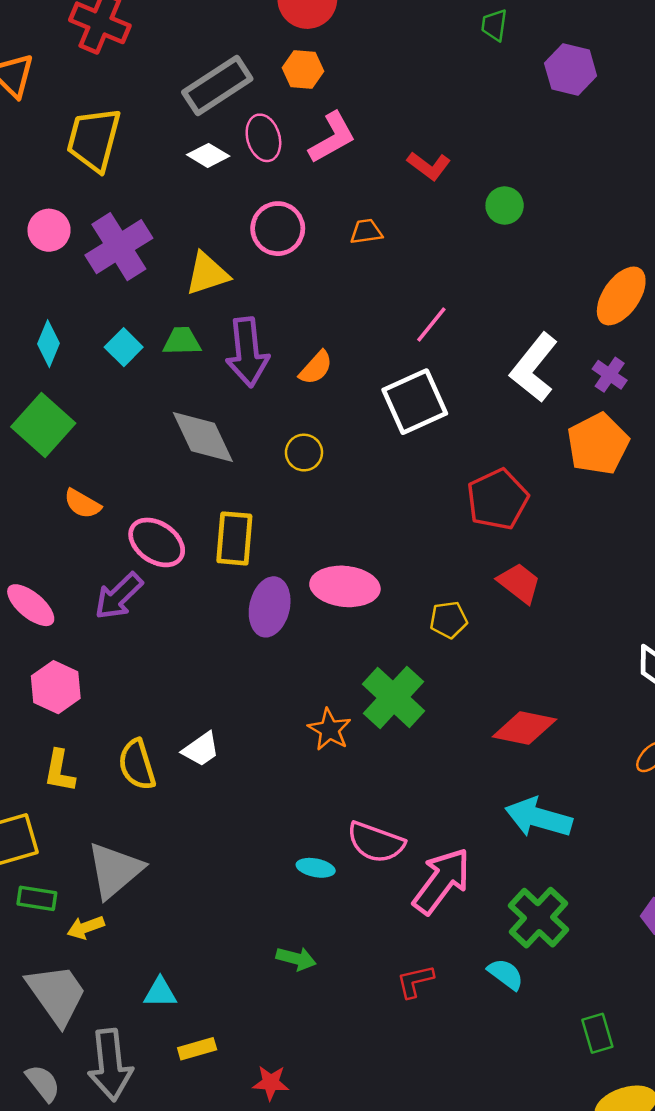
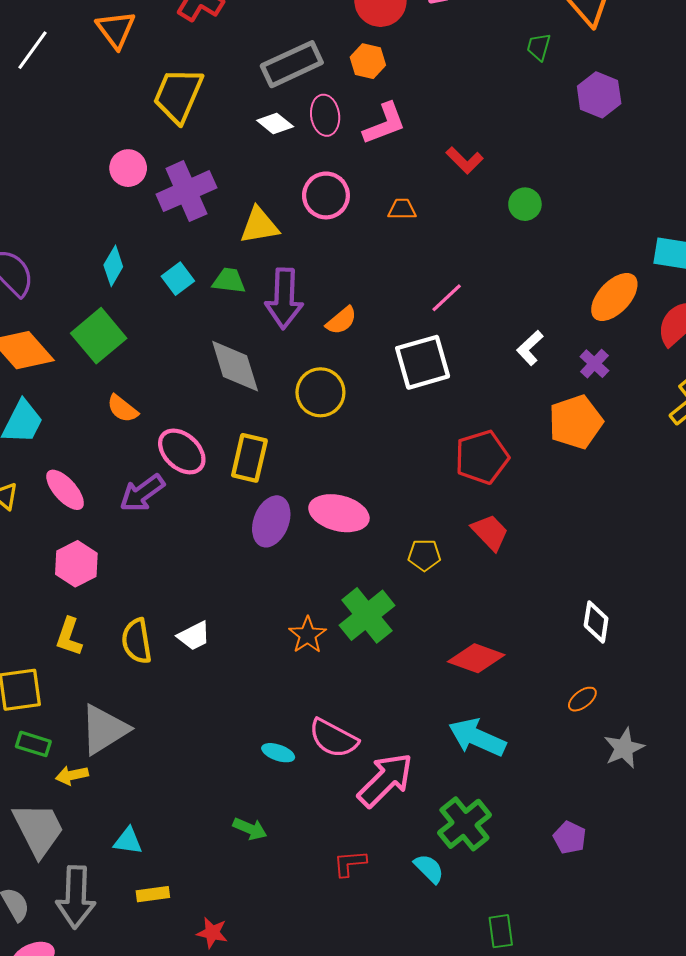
white L-shape: (534, 368) -> (530, 348), size x0.6
yellow circle: (304, 453) -> (320, 392), size x1.5

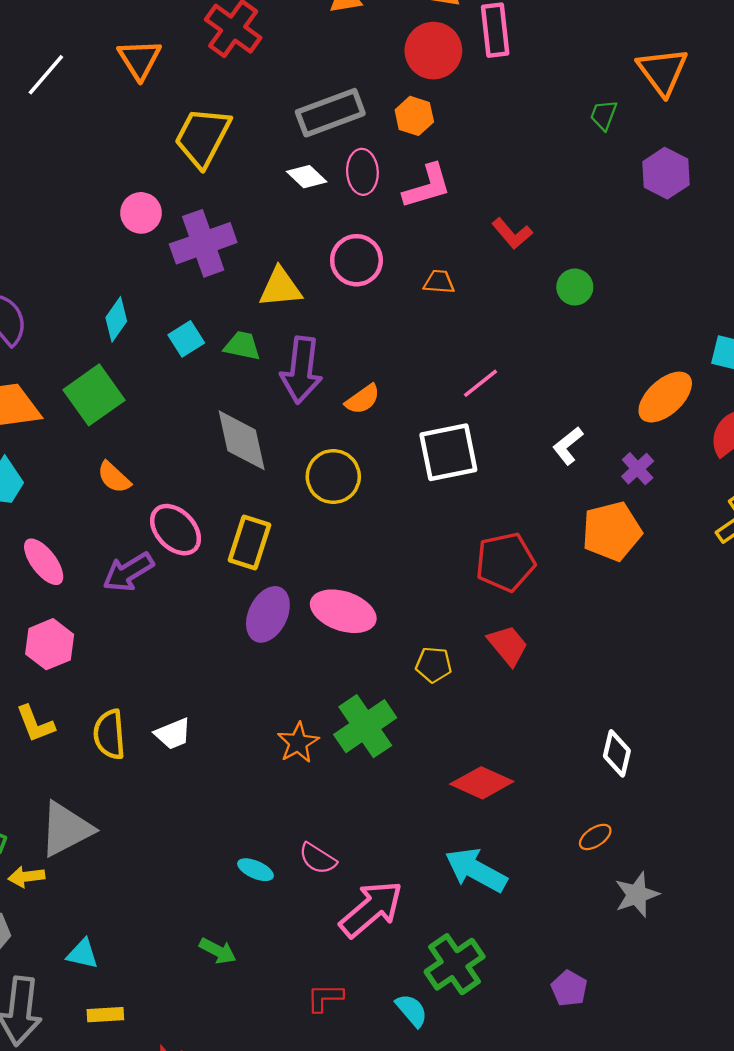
yellow L-shape: (69, 637) -> (35, 724), turned -45
pink semicircle: (333, 738) -> (318, 859), size x0.7

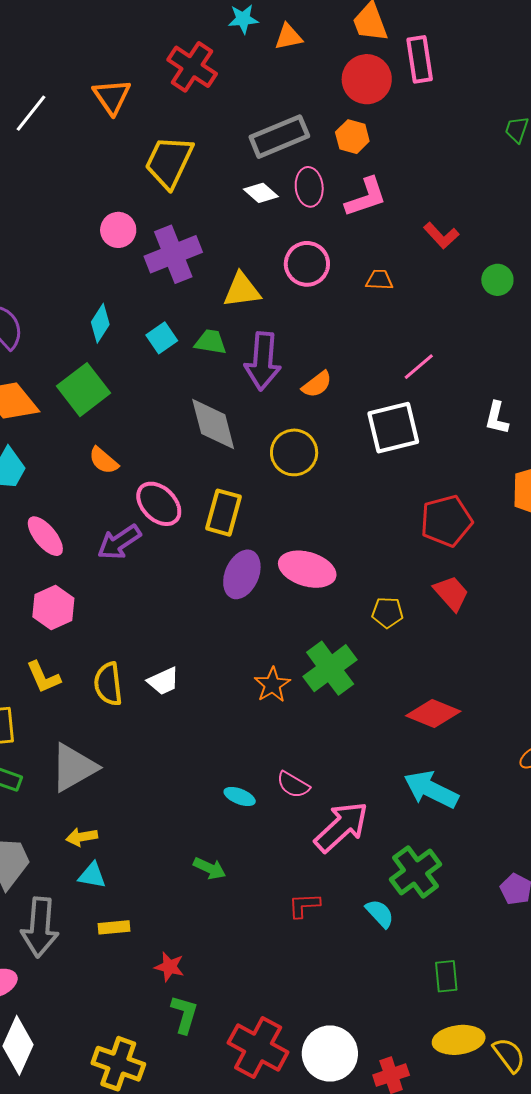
white L-shape: (568, 446) -> (497, 418), turned -36
yellow arrow: (26, 877) -> (82, 837), moved

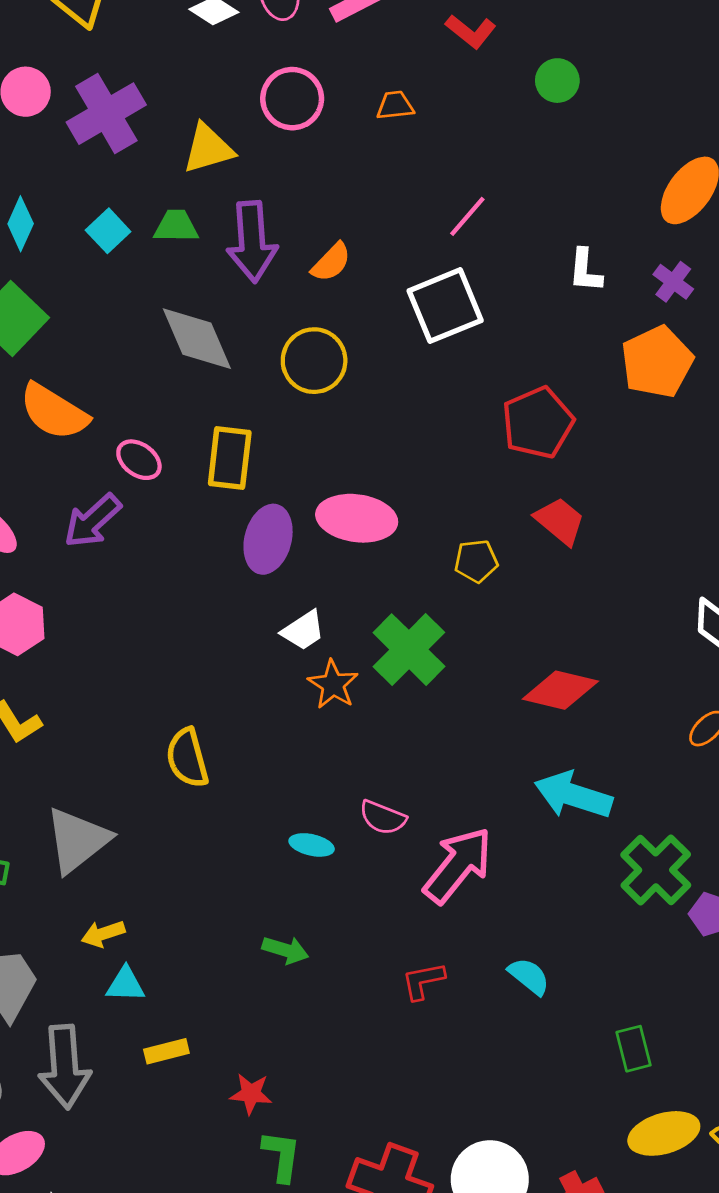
orange semicircle: (104, 461) -> (54, 412), size x1.6
pink ellipse: (159, 504) -> (139, 460), size x0.7
white trapezoid: (163, 681) -> (303, 630), moved
yellow semicircle: (108, 684) -> (187, 758), moved
green cross: (416, 872) -> (656, 870), moved

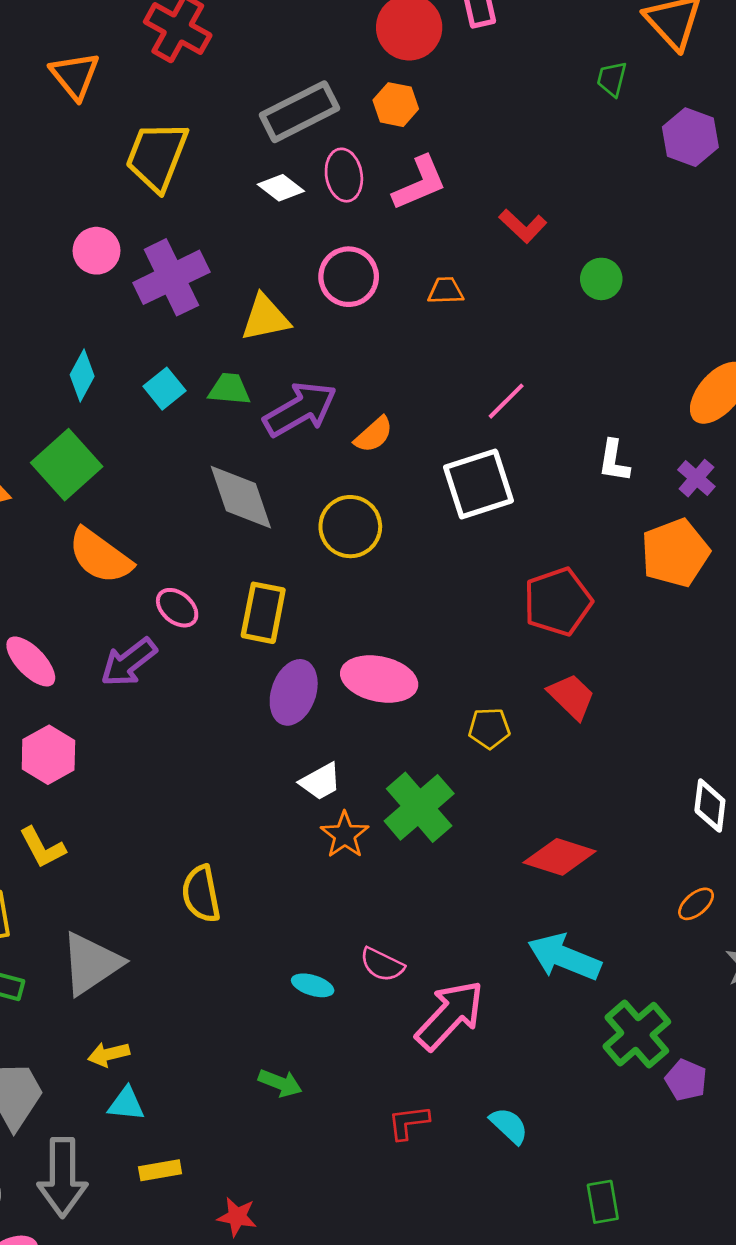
purple arrow: (252, 242) -> (300, 409), turned -120

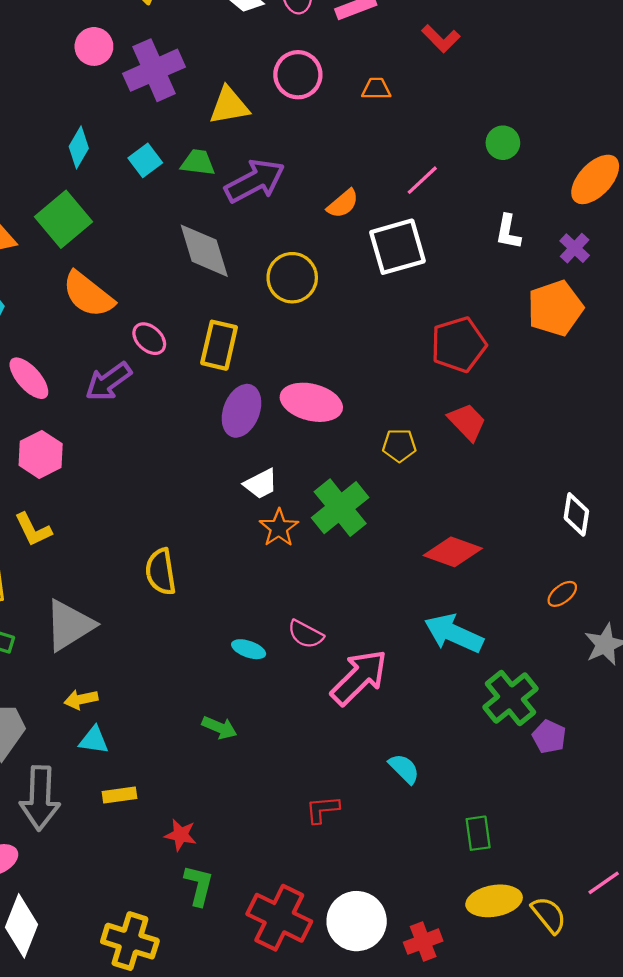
green circle: (601, 279) -> (503, 143), moved
orange semicircle: (374, 435) -> (343, 204), moved
red L-shape: (408, 1122) -> (322, 809), moved

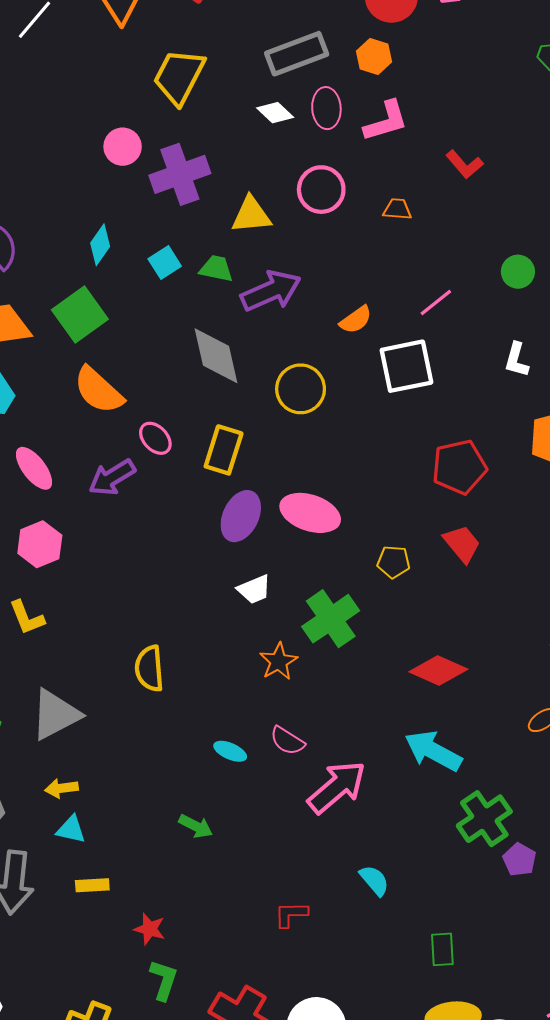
orange star: (279, 528) -> (279, 661), moved

